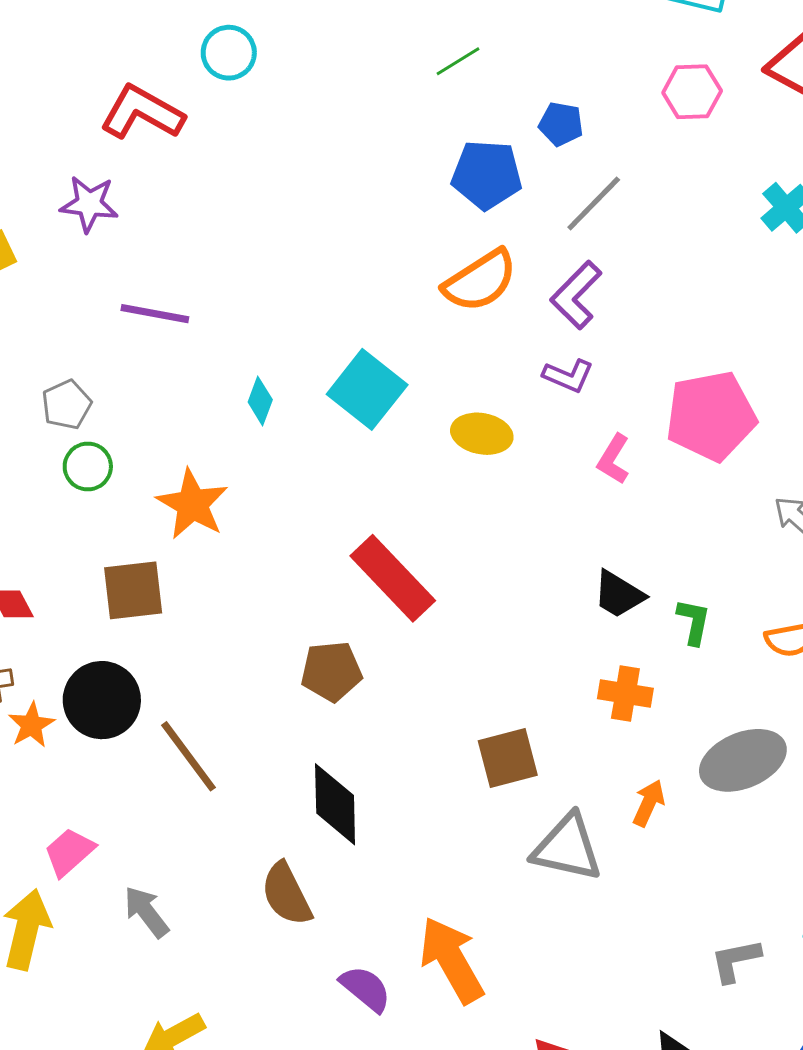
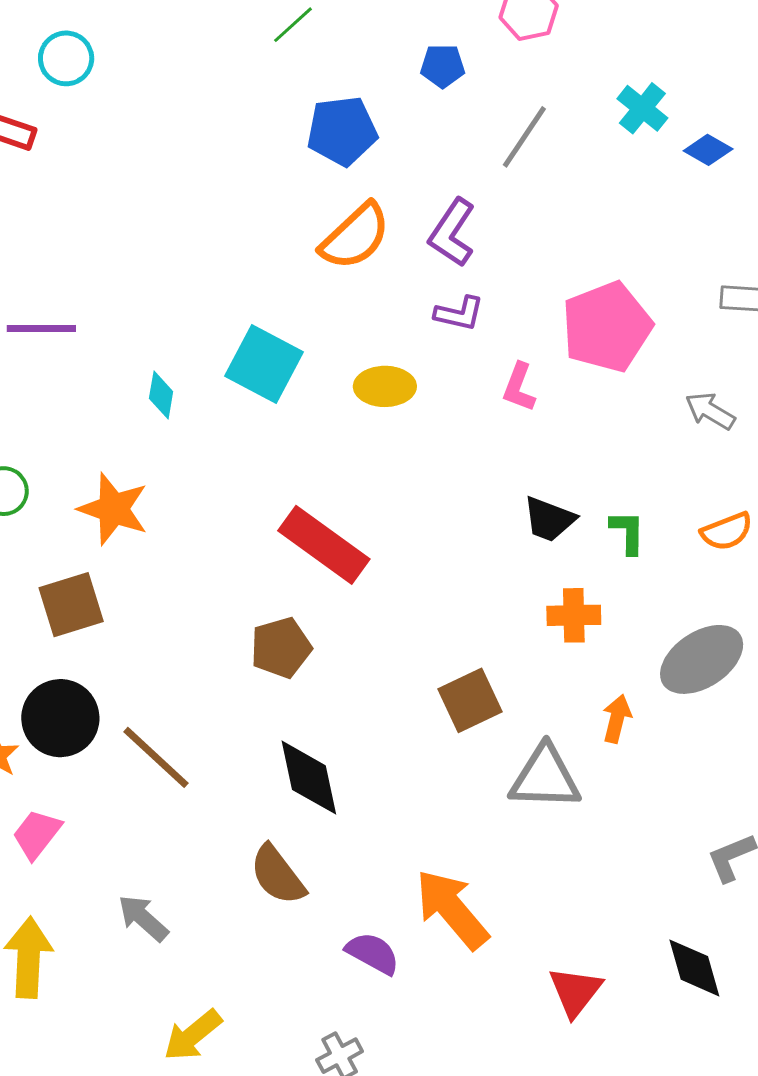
blue pentagon: (561, 124) -> (443, 66), moved
gray line: (594, 204) -> (524, 137), moved
pink trapezoid: (69, 852) -> (37, 834), moved

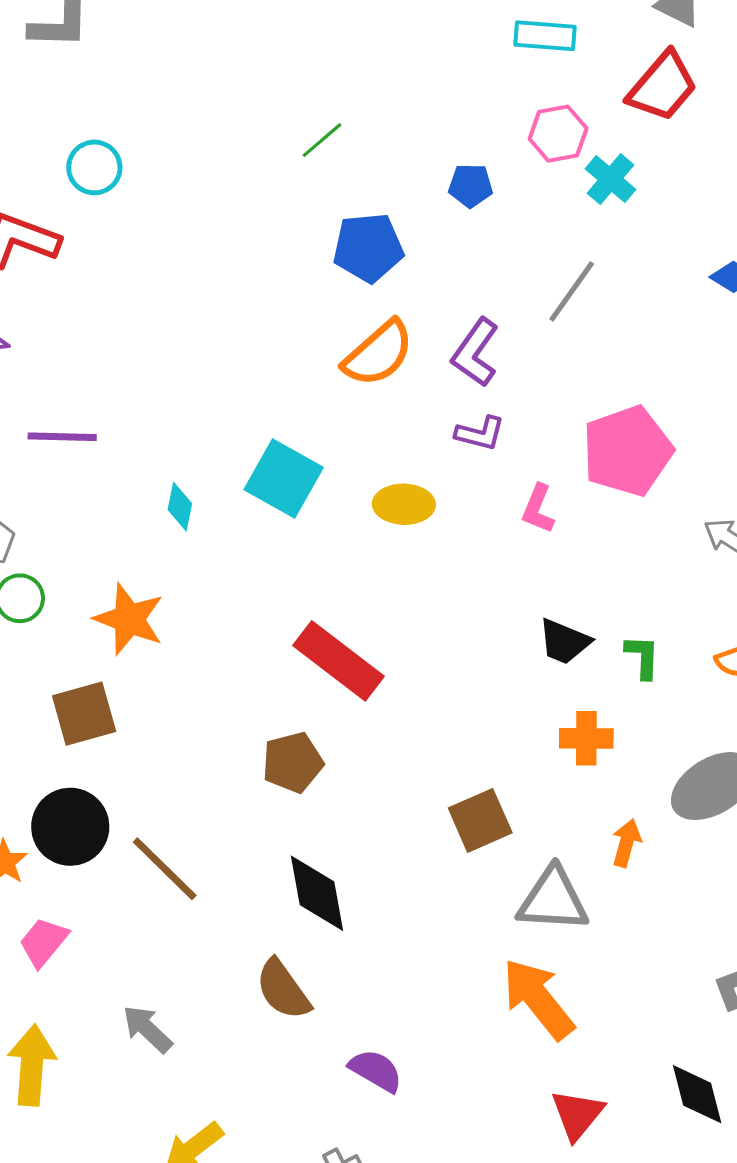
cyan cross: (642, 108) -> (610, 179), moved
gray line: (524, 137) -> (572, 291), moved
orange arrow: (452, 909) -> (538, 999), moved

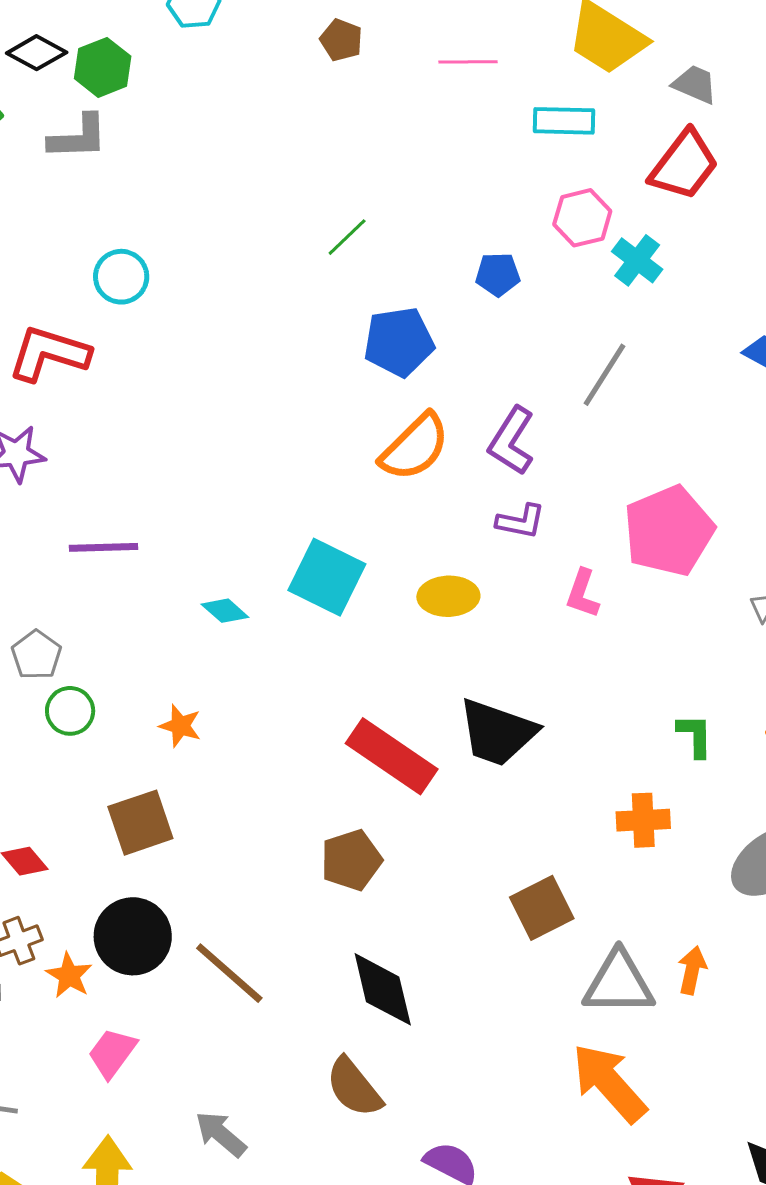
cyan diamond: (180, 507) -> (225, 611), turned -57
orange star: (129, 619) -> (180, 726), size x0.6
black trapezoid: (564, 642) -> (497, 732), moved, size x1.5
orange arrow: (626, 843) -> (692, 970), moved

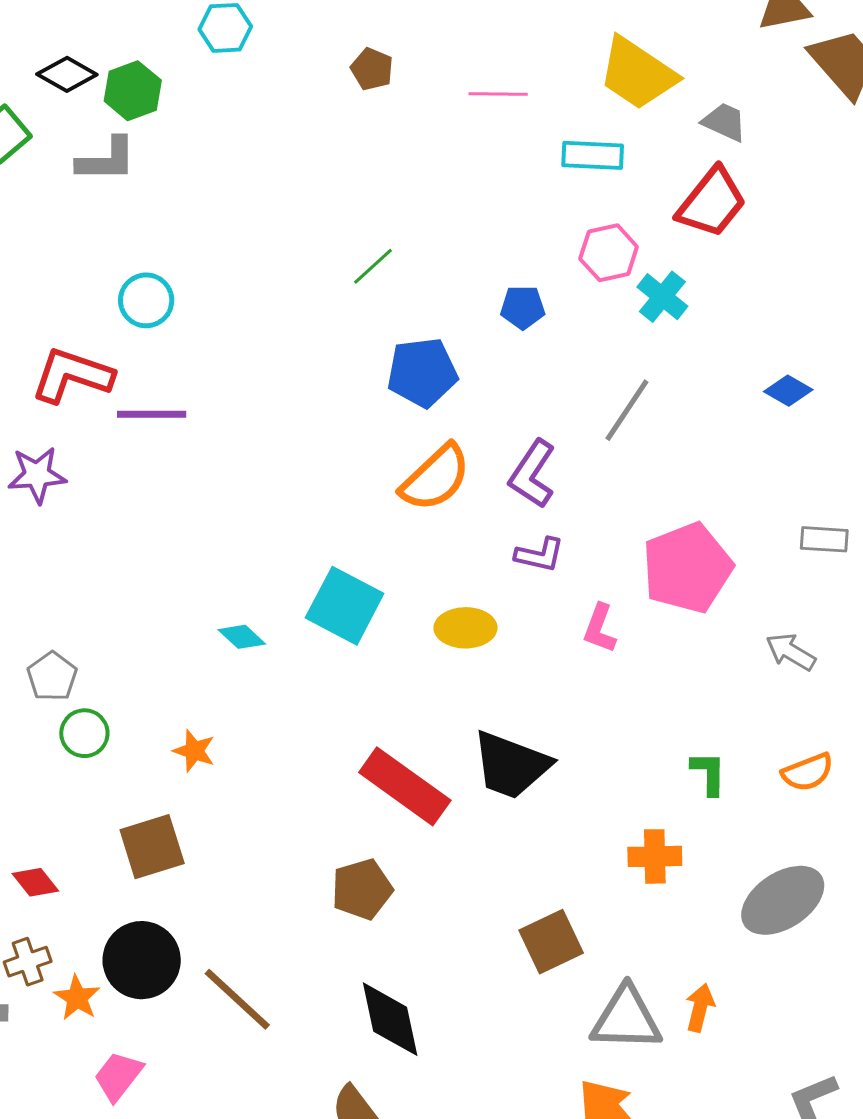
purple line: (104, 547) -> (152, 414), moved

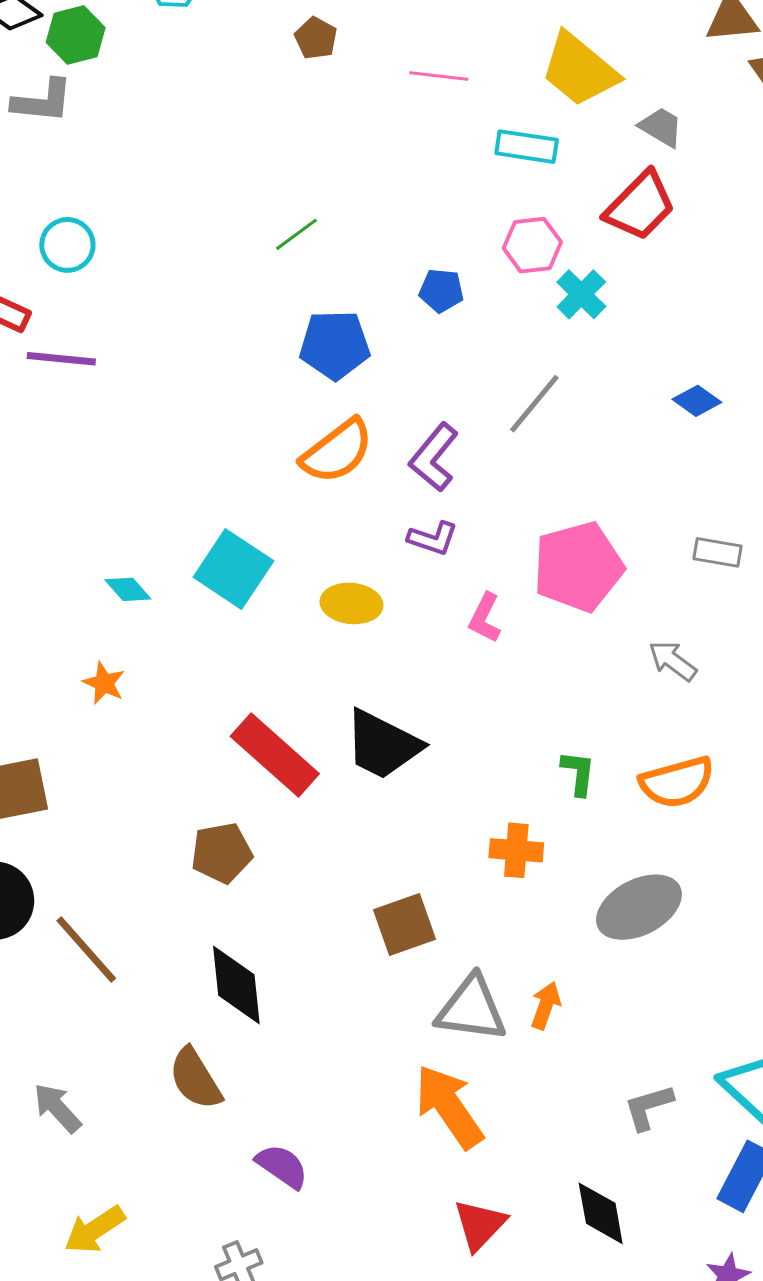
orange star: (194, 751) -> (104, 683), moved
orange semicircle: (808, 772) -> (677, 782), size x1.4

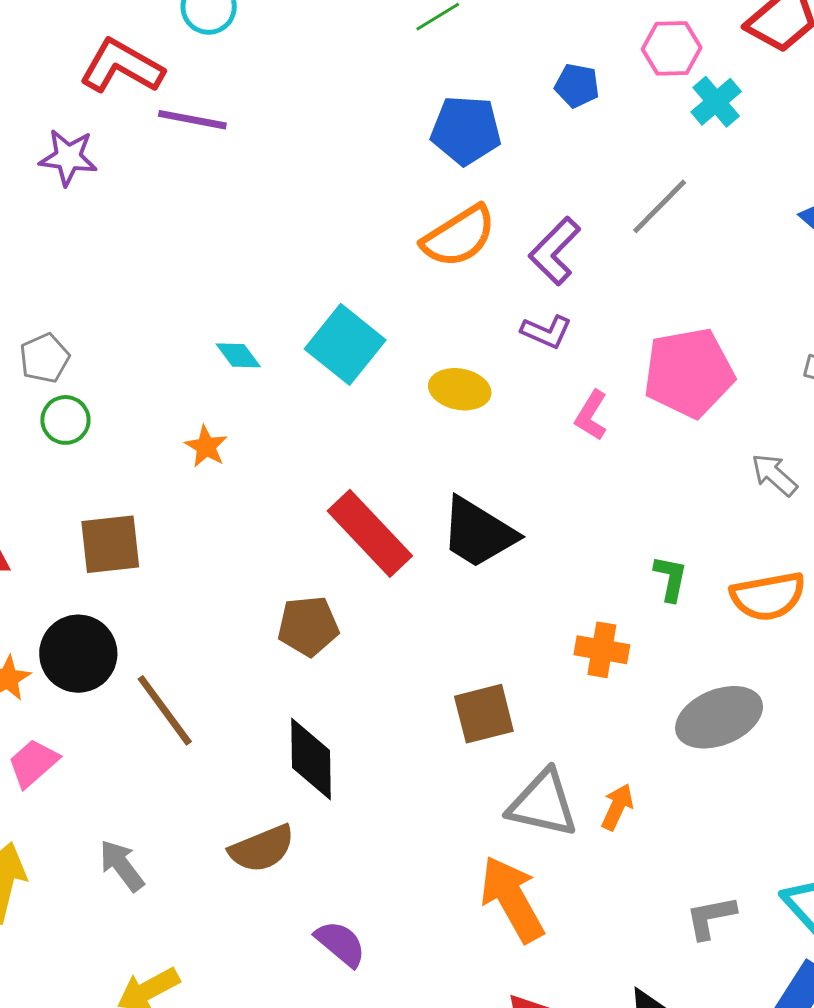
brown semicircle: (195, 1079) -> (262, 849), turned -86

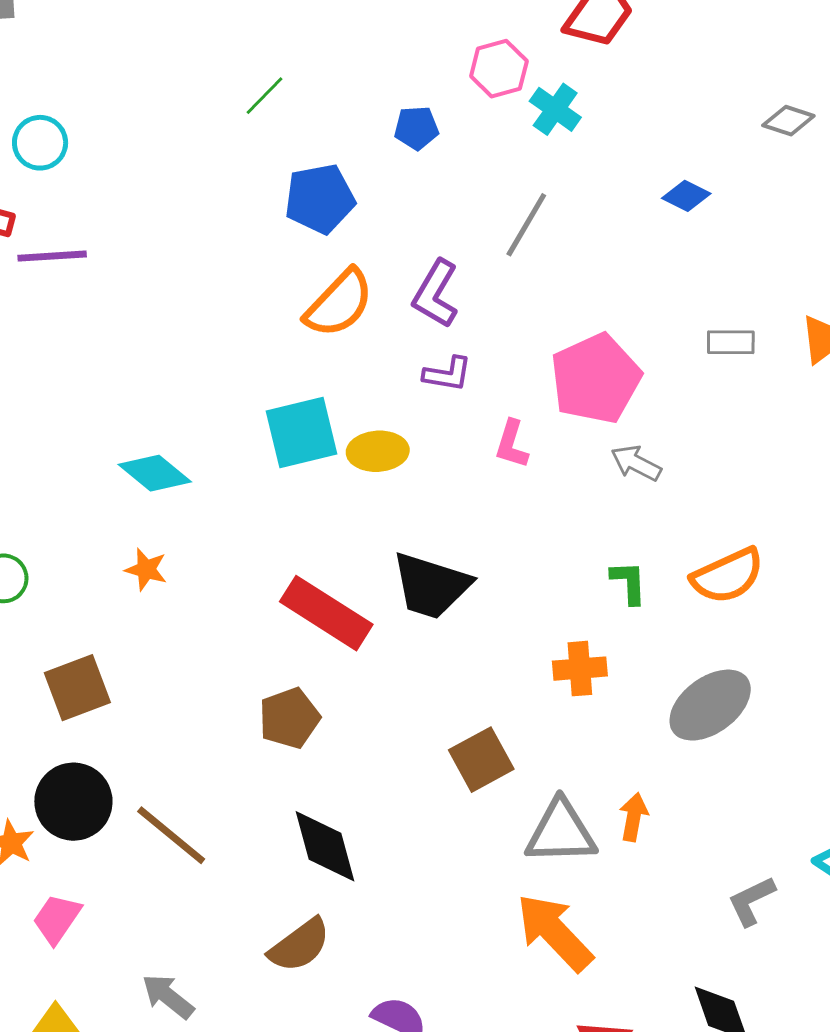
cyan square: (345, 344) -> (302, 433), moved, turned -38
cyan diamond: (238, 355) -> (155, 473), size x1.5
gray arrow: (774, 475) -> (636, 463), moved

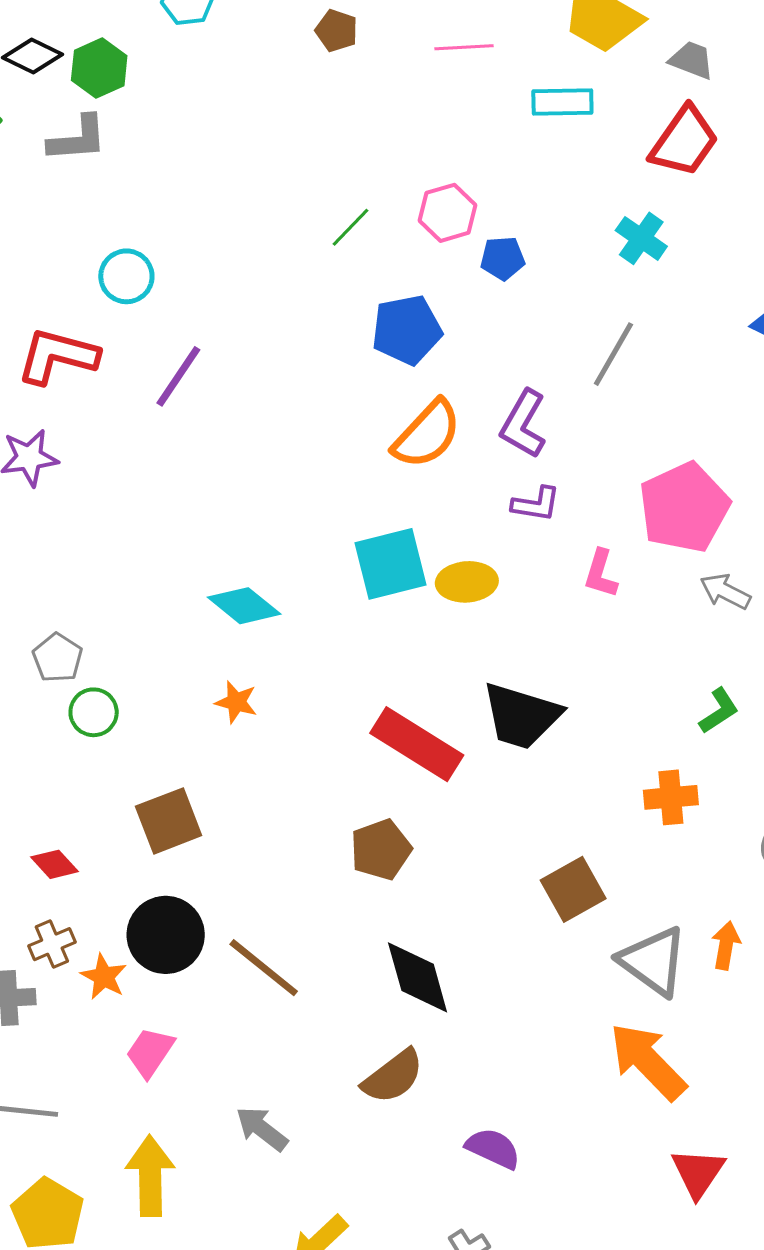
pink hexagon: (499, 69) -> (448, 213), moved
purple line: (52, 256) -> (178, 376), moved, turned -52
green L-shape: (629, 582) -> (719, 711), turned 60
gray triangle: (561, 832) -> (653, 961), turned 38

